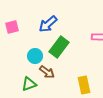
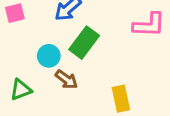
green triangle: (29, 84) -> (21, 90), moved

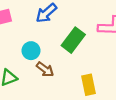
green rectangle: (84, 43) -> (73, 40), moved

